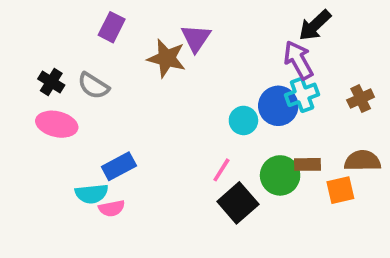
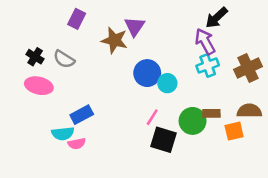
brown cross: (361, 99) -> (248, 68), size x1.5
blue circle: (278, 106) -> (147, 73), moved
black square: (238, 203) -> (164, 140), turned -32

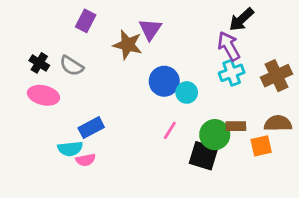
black square: (164, 140) -> (204, 156), moved

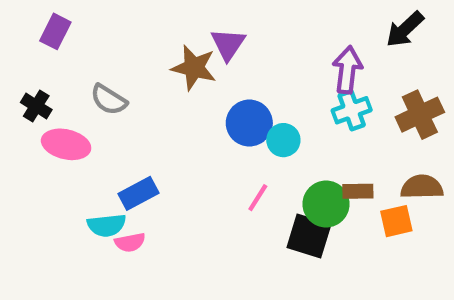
black arrow: (241, 19) -> (405, 29), moved
purple rectangle: (86, 21) -> (55, 31), moved
purple arrow: (229, 46) -> (347, 70), turned 36
black cross: (39, 63) -> (36, 106), moved

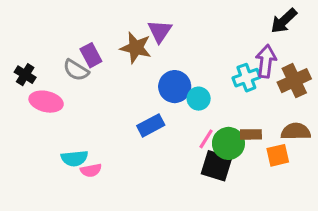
purple rectangle: (55, 31) -> (91, 55), moved, turned -55
purple arrow: (347, 70) -> (266, 61), moved
blue rectangle: (139, 193) -> (151, 125), moved
pink line: (258, 198) -> (206, 139), moved

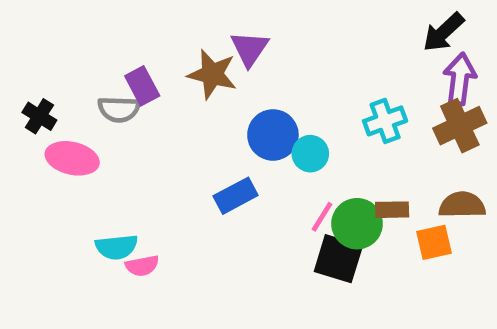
purple arrow: (266, 61) -> (460, 79), moved
gray semicircle: (76, 70) -> (119, 109), turned -30

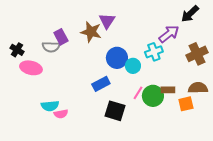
purple arrow: (460, 79) -> (169, 34), moved, turned 45
cyan cross: (385, 121) -> (154, 52), moved
black square: (338, 259) -> (115, 111), moved

